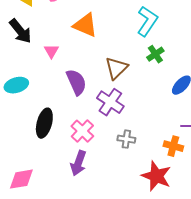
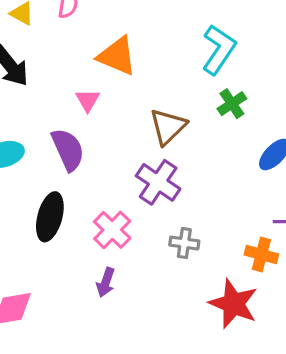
pink triangle: (51, 51) -> (88, 100), moved
purple semicircle: (76, 82) -> (68, 150), moved
purple arrow: (78, 163) -> (106, 282), size x0.7

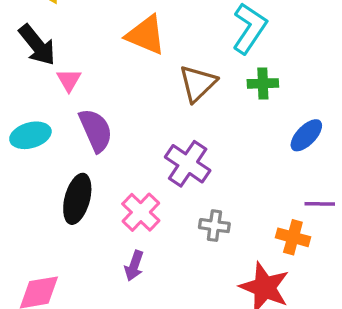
pink triangle: (88, 100) -> (69, 80), moved
green cross: (232, 104) -> (263, 83), turned 32
brown triangle: (168, 127) -> (198, 83), moved

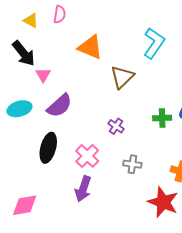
green cross: (263, 83) -> (162, 118), moved
purple semicircle: (96, 130) -> (60, 106), turned 72
purple cross: (188, 164) -> (116, 126), size x0.6
purple arrow: (134, 266) -> (83, 189), size x1.4

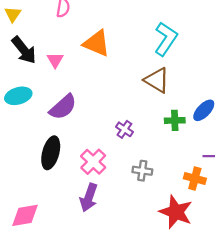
yellow triangle: (31, 21) -> (13, 14), moved, turned 35
pink triangle: (43, 75) -> (55, 60), moved
brown triangle: (122, 77) -> (157, 80), moved, turned -45
cyan ellipse: (19, 109) -> (18, 96), moved

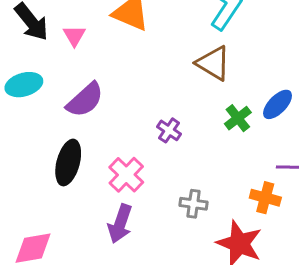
green cross: (175, 120) -> (238, 118), turned -36
gray cross: (142, 171) -> (193, 204), moved

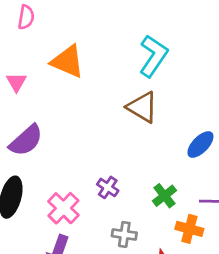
green cross: (238, 118) -> (164, 196), moved
purple cross: (169, 130) -> (108, 187), moved

